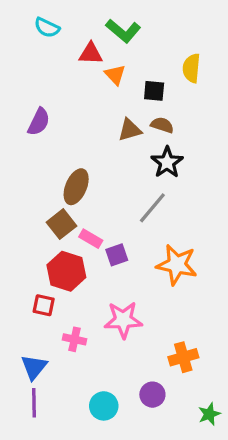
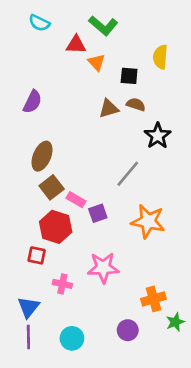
black star: (167, 162) -> (158, 136), moved
brown ellipse: (76, 187) -> (42, 156), moved
cyan circle: (104, 406) -> (72, 338), moved
green star: (209, 414) -> (175, 322), moved

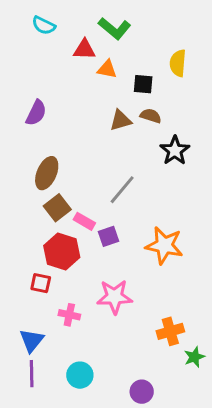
orange triangle: (96, 62) -> (107, 69), turned -36
gray line: (128, 174) -> (122, 190), moved
purple circle: (128, 330) -> (142, 392), moved

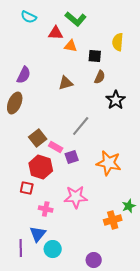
brown semicircle: (151, 116) -> (100, 77), turned 96
brown triangle: (121, 120) -> (66, 83), moved
brown ellipse: (47, 173) -> (15, 103), moved
blue triangle: (32, 340) -> (38, 234), moved
green star: (194, 357) -> (129, 206), moved

